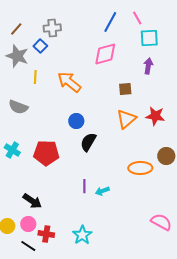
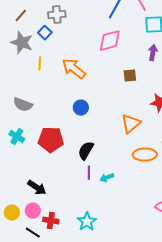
gray semicircle: (18, 107) -> (23, 105), moved
orange triangle: (126, 119) -> (131, 124), moved
black semicircle: (88, 142) -> (86, 151), moved

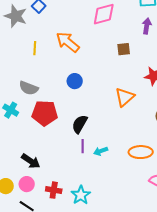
yellow line: (40, 64) -> (35, 48), moved
gray semicircle: (23, 105) -> (29, 88), moved
orange ellipse: (145, 155) -> (141, 152), moved
red cross: (51, 221) -> (54, 190), moved

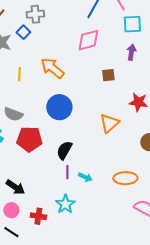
blue circle: (75, 81) -> (59, 107), size x1.6
cyan arrow: (101, 151) -> (85, 177), turned -136
cyan star: (81, 195) -> (65, 204), moved

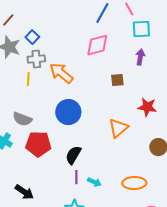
gray cross: (35, 14) -> (36, 59), moved

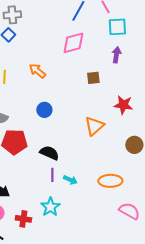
gray cross: (36, 59) -> (12, 15), moved
orange arrow: (61, 73) -> (37, 71), size x0.7
blue circle: (68, 112) -> (44, 110), size x0.6
black semicircle: (73, 155) -> (49, 153), turned 84

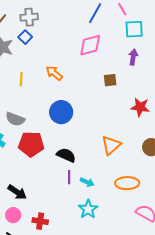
blue circle: (44, 110) -> (61, 112), size x1.5
orange triangle: (94, 126) -> (111, 145), moved
cyan star: (50, 207) -> (88, 209), moved

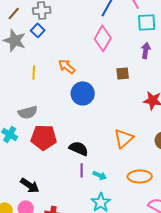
pink diamond: (90, 45) -> (103, 38), turned -45
blue circle: (61, 112) -> (83, 93), moved
gray semicircle: (15, 119) -> (28, 112), turned -36

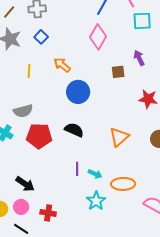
blue square: (38, 30) -> (41, 37), moved
purple arrow: (146, 50) -> (139, 58), moved, turned -35
black semicircle: (79, 148) -> (74, 130), moved
orange ellipse: (140, 176) -> (123, 184), moved

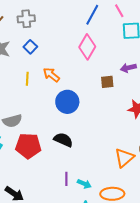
purple arrow: (139, 58) -> (128, 68), turned -77
yellow line: (29, 71) -> (27, 79), moved
orange triangle: (119, 137) -> (124, 158), moved

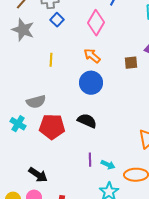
blue square: (30, 47) -> (57, 20), moved
pink diamond: (87, 47) -> (96, 23), moved
orange arrow: (51, 75) -> (92, 56), moved

